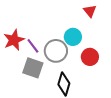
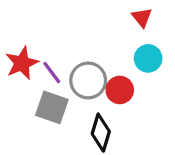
cyan circle: (73, 37) -> (148, 58), moved
red circle: (90, 57) -> (120, 90), moved

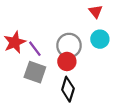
gray circle: (88, 80) -> (69, 45), moved
red circle: (120, 90) -> (67, 61), moved

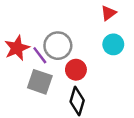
red triangle: (96, 11) -> (108, 13), turned 32
gray circle: (69, 45) -> (58, 46), moved

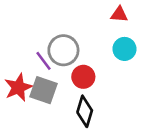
red triangle: (108, 13) -> (119, 14), turned 42
red star: (17, 48) -> (18, 87), moved

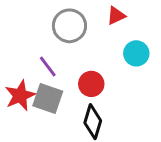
red triangle: (119, 14) -> (116, 16), moved, turned -30
gray circle: (63, 50) -> (69, 26), moved

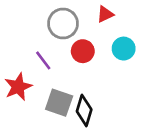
red circle: (91, 84) -> (83, 51), moved
gray square: (48, 98) -> (59, 103), moved

